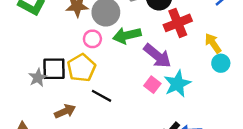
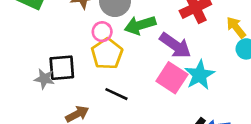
yellow pentagon: (81, 68) -> (107, 54), moved
gray star: (38, 78) -> (44, 79), turned -30
pink square: (152, 85) -> (172, 78), size x1.6

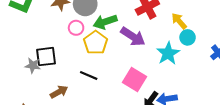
yellow pentagon: (107, 54) -> (96, 43), moved
cyan star: (200, 75) -> (168, 53), moved
pink square: (172, 78) -> (135, 80), moved

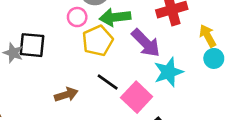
cyan star: (168, 53) -> (168, 72), moved
black line: (89, 75) -> (108, 82), moved
brown arrow: (59, 92) -> (66, 95), moved

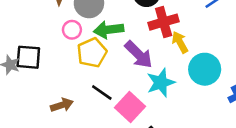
yellow arrow: (208, 36) -> (180, 42), moved
cyan circle: (214, 58) -> (205, 69), size x1.6

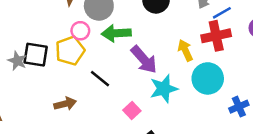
red cross: (164, 22) -> (216, 36), moved
yellow pentagon: (92, 53) -> (70, 51), moved
black line: (102, 93) -> (100, 79), moved
pink square: (130, 107) -> (132, 111), size x0.6

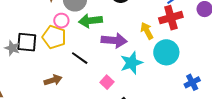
yellow pentagon: (70, 51) -> (54, 37), turned -30
purple arrow: (144, 60) -> (114, 40), turned -40
blue cross: (239, 107) -> (192, 82), moved

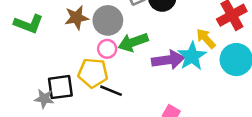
pink circle: (61, 21) -> (107, 49), moved
black line: (80, 58) -> (111, 91), moved
cyan star: (131, 63) -> (192, 56), moved

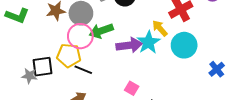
pink circle: (107, 49) -> (80, 36), size x1.6

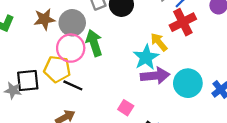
green arrow: (101, 31) -> (94, 43), turned 90
purple arrow: (129, 45) -> (155, 76), moved
cyan circle: (184, 45) -> (188, 83), moved

